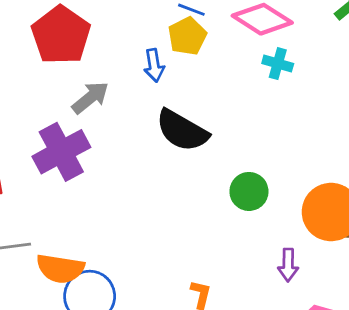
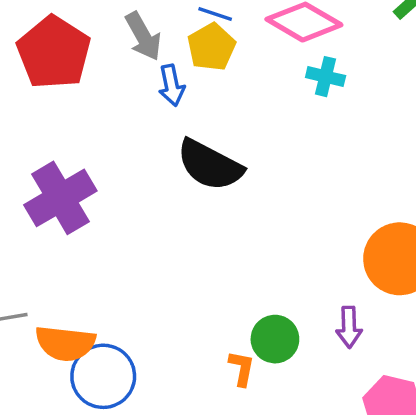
gray arrow: (90, 98) -> (143, 36), moved, turned 102
green circle: (249, 191) -> (275, 339), moved

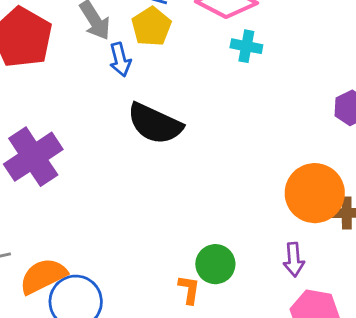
purple arrow: (349, 327) -> (294, 260), moved
orange semicircle: (65, 343) -> (43, 276), turned 150

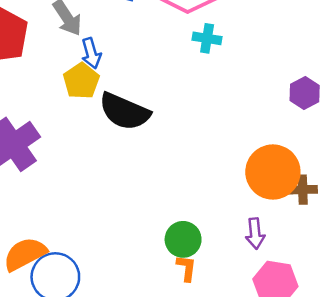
yellow pentagon: (151, 27) -> (81, 81), moved
orange L-shape: (189, 290) -> (186, 268), moved

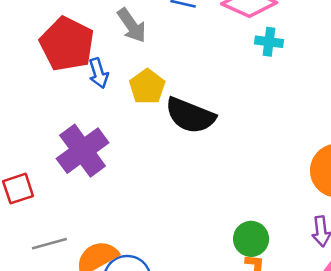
blue arrow: (91, 53) -> (98, 73), moved

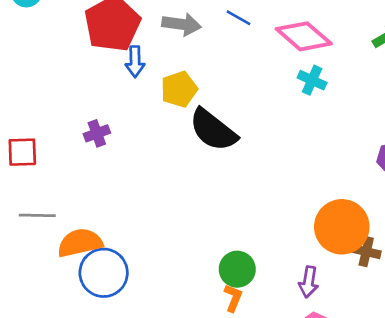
gray arrow: (132, 25) -> (182, 24), turned -63
purple cross: (83, 151) -> (97, 133), size x0.5

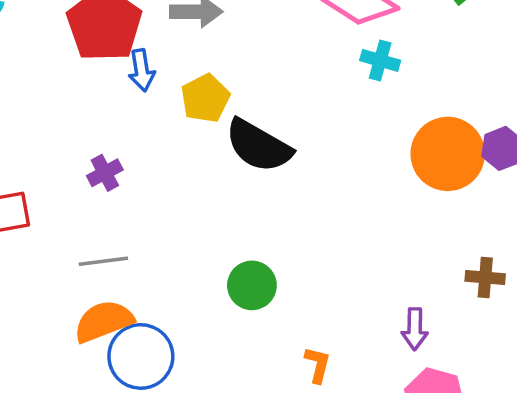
gray line: (37, 215) -> (103, 261), moved
orange circle: (342, 227) -> (448, 154), moved
green circle: (237, 269) -> (252, 285), moved

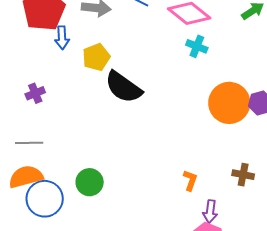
green circle: (252, 285) -> (90, 182), moved
purple arrow: (415, 329) -> (210, 212), moved
orange L-shape: (318, 365) -> (190, 180), moved

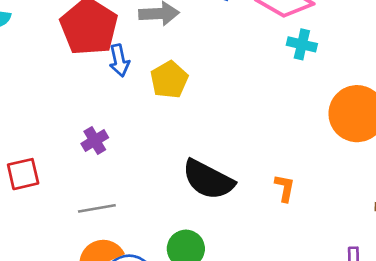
black semicircle: (123, 87) -> (208, 180), moved
orange L-shape: (190, 180) -> (285, 188), moved

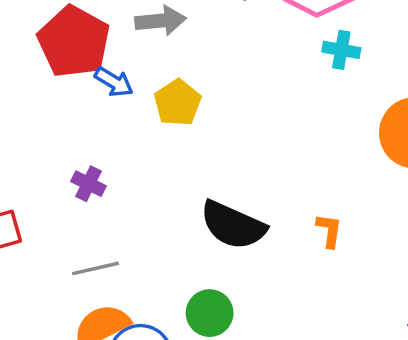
blue arrow: (119, 60) -> (114, 82), turned -44
purple cross: (95, 141) -> (89, 184), turned -30

